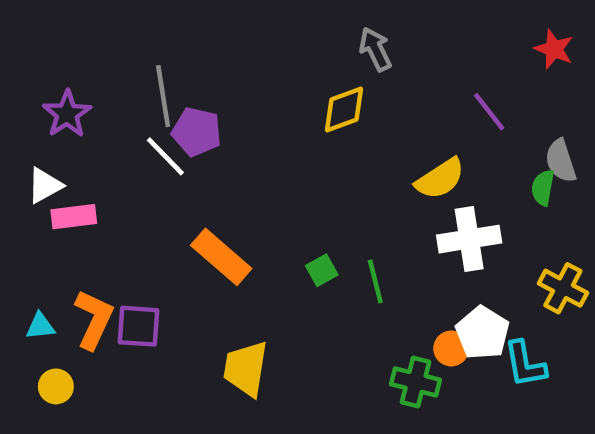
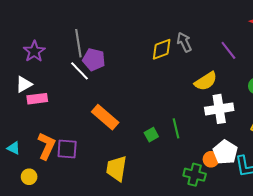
gray arrow: (375, 49) -> (184, 42), moved
green square: (322, 270) -> (151, 135), moved
cyan triangle: (40, 326) -> (14, 148), moved, turned 32

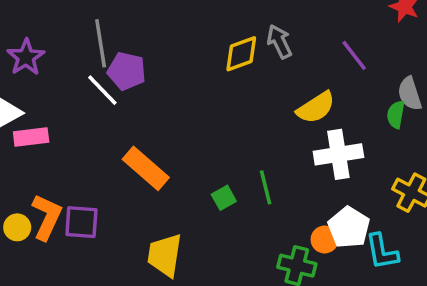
yellow circle: (29, 177) -> (17, 227), moved

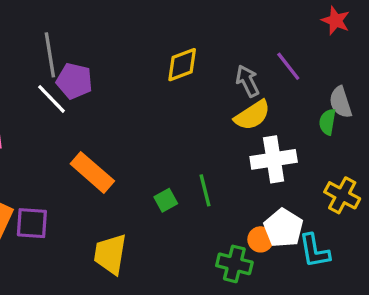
gray arrow: (279, 42) -> (247, 81), moved

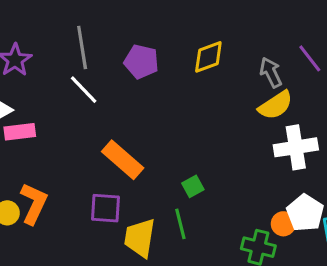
purple pentagon: (74, 81) -> (141, 62), moved
green line: (205, 190) -> (180, 224), moved
purple square: (32, 223) -> (105, 208), moved

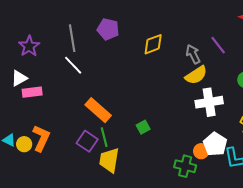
purple pentagon: (141, 62) -> (108, 29), moved
purple square: (105, 208) -> (87, 141), turned 30
green line: (180, 224) -> (104, 137), moved

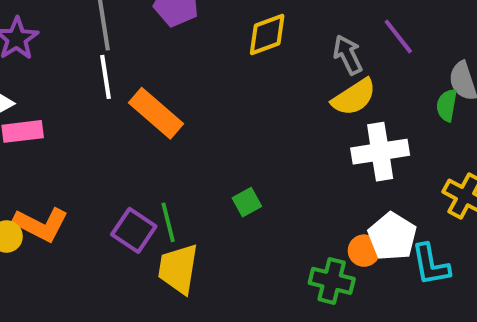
white line: (73, 65) -> (105, 77), turned 35
orange rectangle: (98, 110) -> (156, 113), moved
orange L-shape: (41, 138) -> (41, 224), turned 92

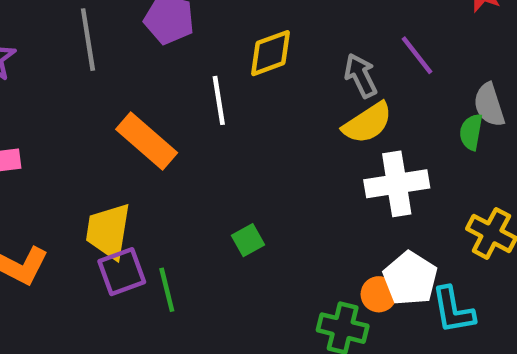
white line: (105, 77) -> (219, 100), moved
green line: (168, 222) -> (167, 290), moved
purple square: (134, 230) -> (122, 272), turned 36
yellow trapezoid: (178, 269) -> (108, 231), moved

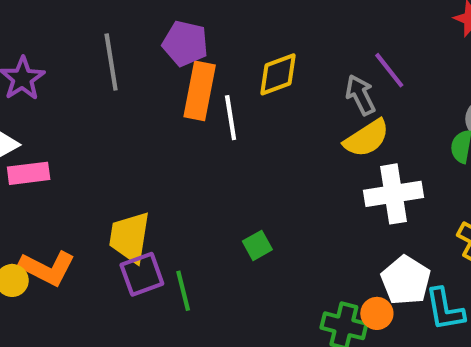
purple line: (417, 55) -> (389, 70), moved
orange rectangle: (147, 141) -> (200, 91), moved, turned 60
orange circle: (379, 294) -> (377, 313), moved

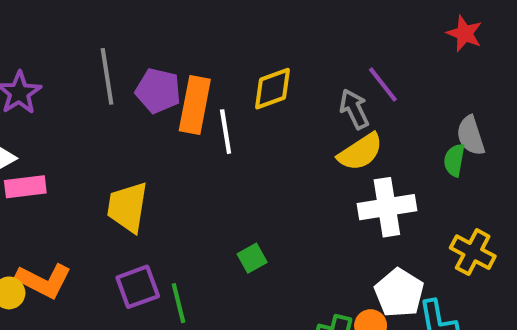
purple pentagon: (185, 43) -> (158, 91), moved
yellow trapezoid: (130, 237) -> (127, 207), moved

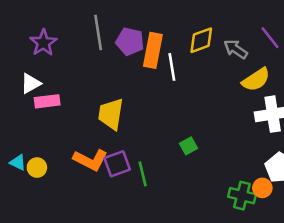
gray arrow: (354, 109) -> (236, 49), moved, turned -30
orange L-shape: (44, 281) -> (90, 160), moved

